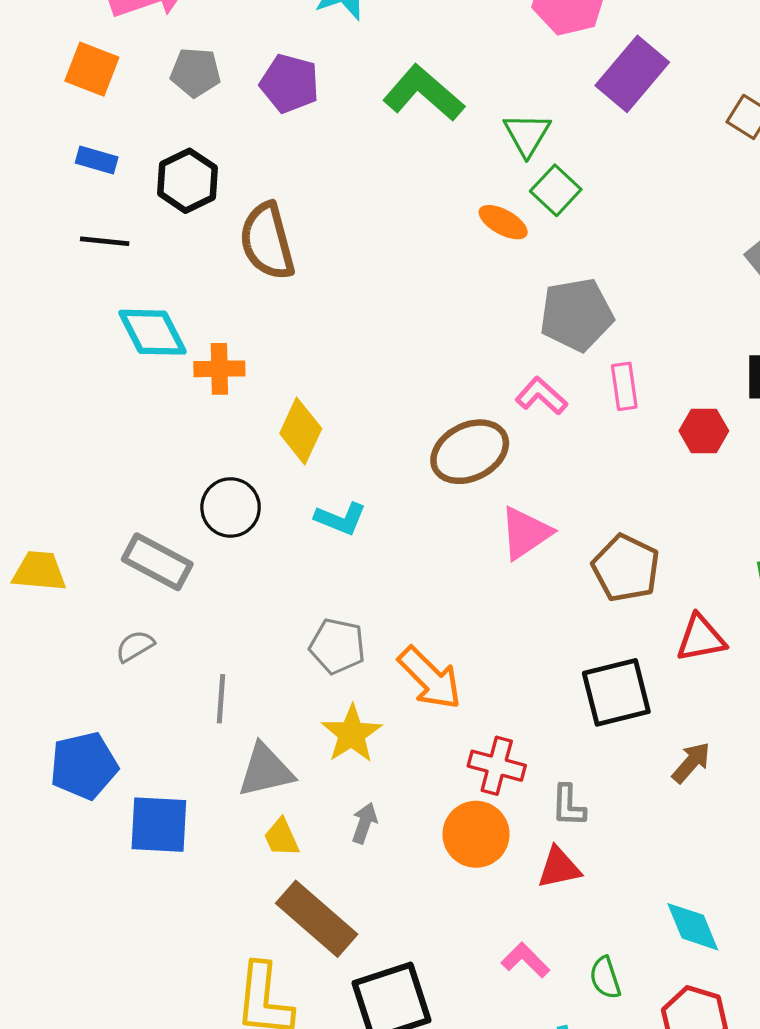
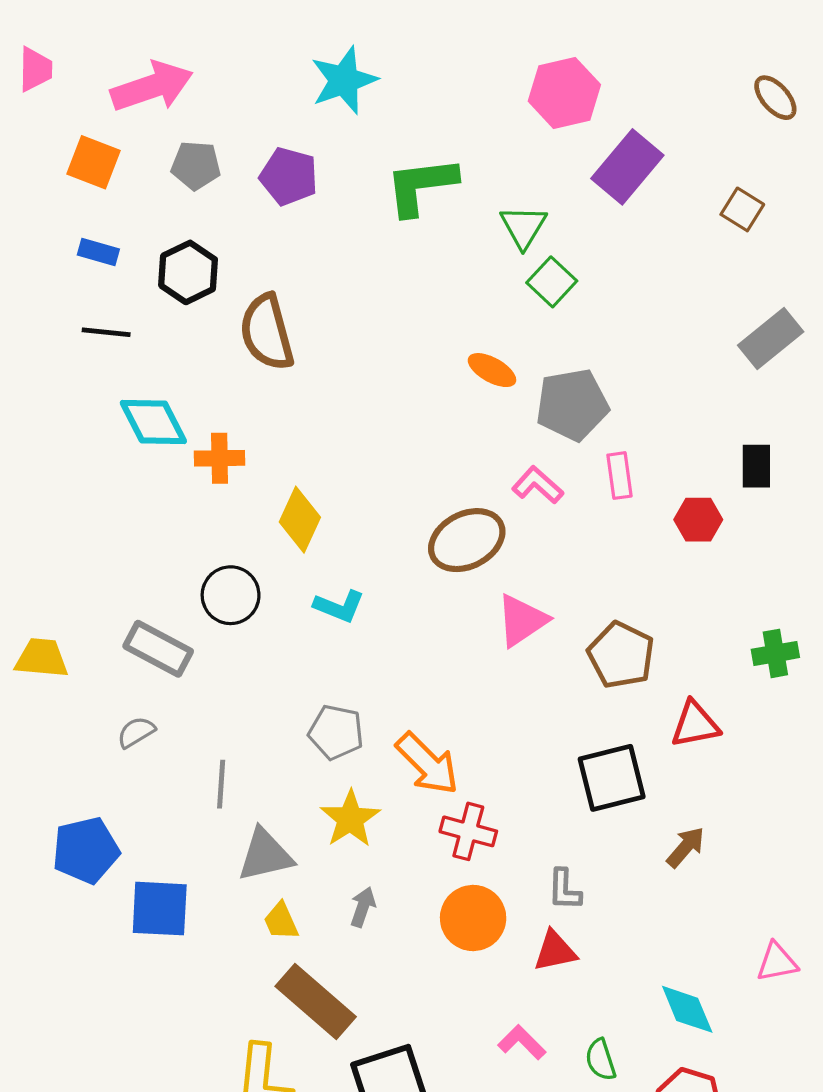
green L-shape: (423, 93) -> (421, 186), turned -48
orange ellipse: (503, 222) -> (492, 370), moved
red cross: (497, 766) -> (468, 831), moved

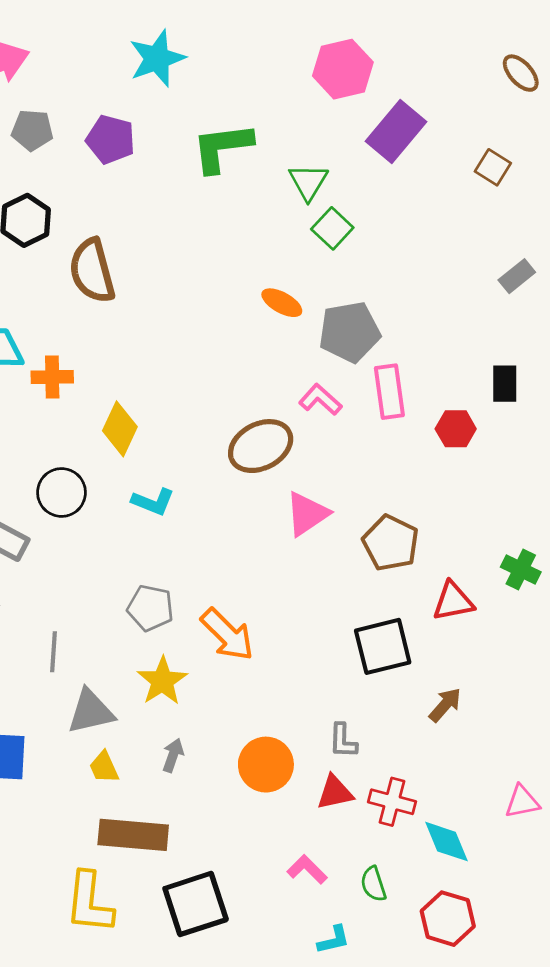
gray rectangle: (771, 339) -> (517, 276), size x0.7
pink rectangle: (619, 476) -> (389, 392), size x1.4
green cross: (775, 653) -> (521, 569), moved, turned 36
red cross: (468, 831) -> (392, 802), moved
brown rectangle: (316, 1001) -> (133, 835), turned -36

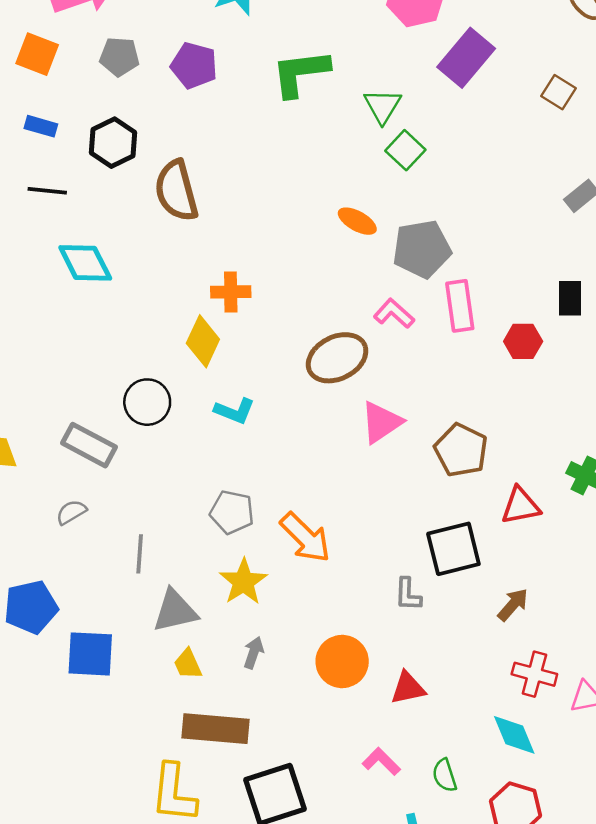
orange cross: (52, 377) -> (231, 292), moved
gray L-shape: (343, 741) -> (408, 594), moved
red cross: (392, 802) -> (534, 674), moved

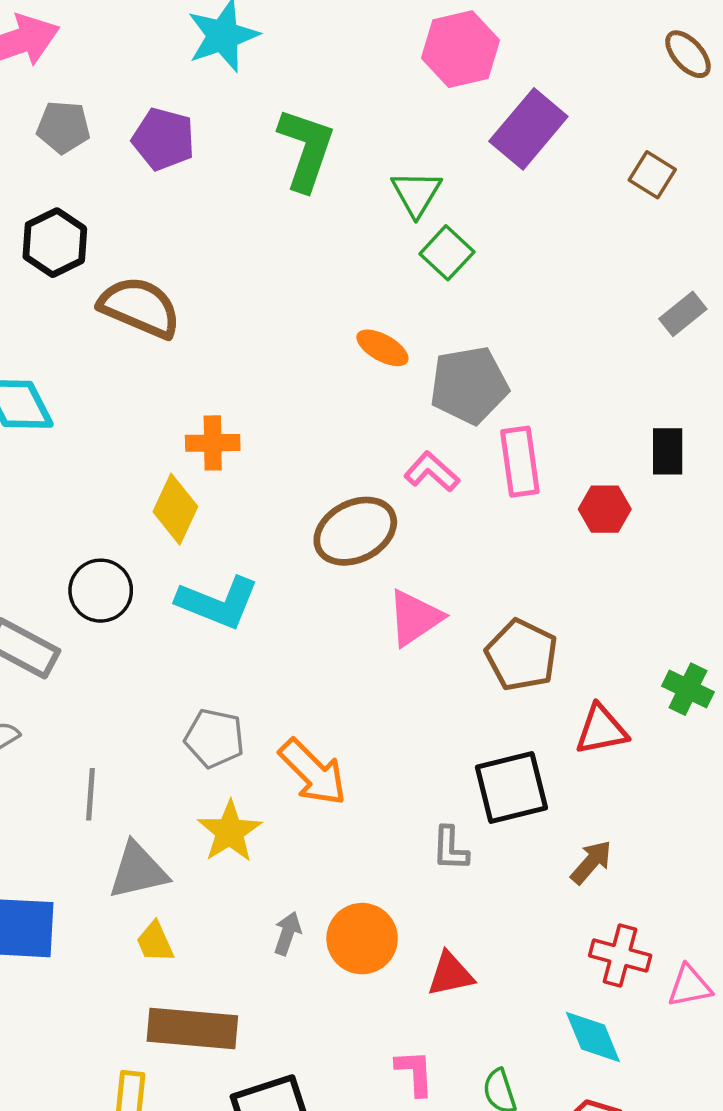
green L-shape: (300, 73) -> (306, 149), turned 116
brown semicircle: (176, 191) -> (140, 307), turned 128
cyan L-shape: (235, 411) -> (218, 602), size x1.5
gray arrow: (254, 653) -> (287, 933), moved
pink L-shape: (381, 761) -> (415, 1073), turned 42

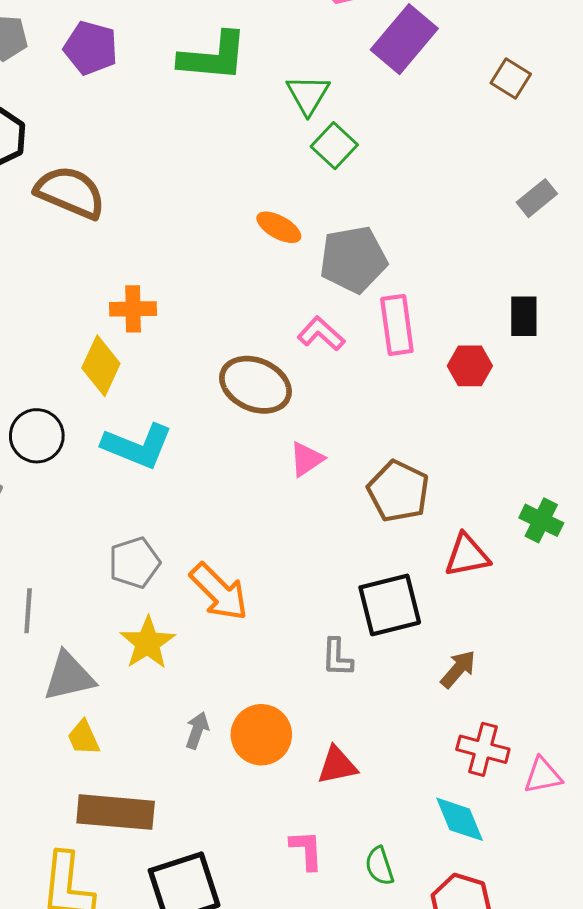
green L-shape: (306, 149) -> (213, 57), turned 76
brown ellipse: (355, 531) -> (255, 385), turned 50
pink triangle: (415, 618) -> (307, 459), size x0.7
gray pentagon: (214, 738) -> (134, 563), turned -30

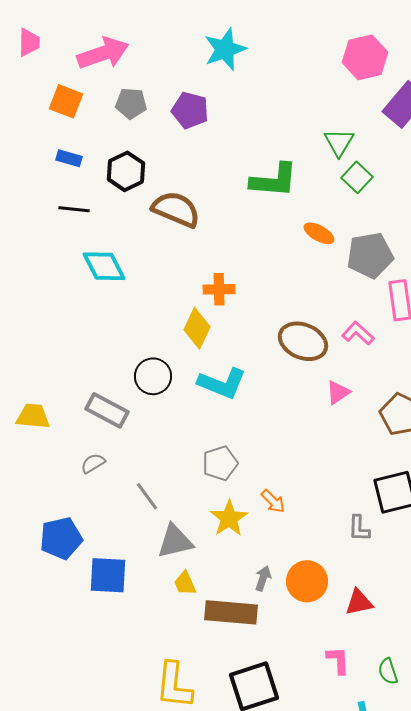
green L-shape: (213, 57) -> (274, 180), moved
pink L-shape: (321, 334) -> (358, 333), moved
orange arrow: (219, 592) -> (273, 501), moved, size x0.6
gray line: (28, 611) -> (147, 496), turned -40
brown rectangle: (116, 812) -> (231, 612), moved

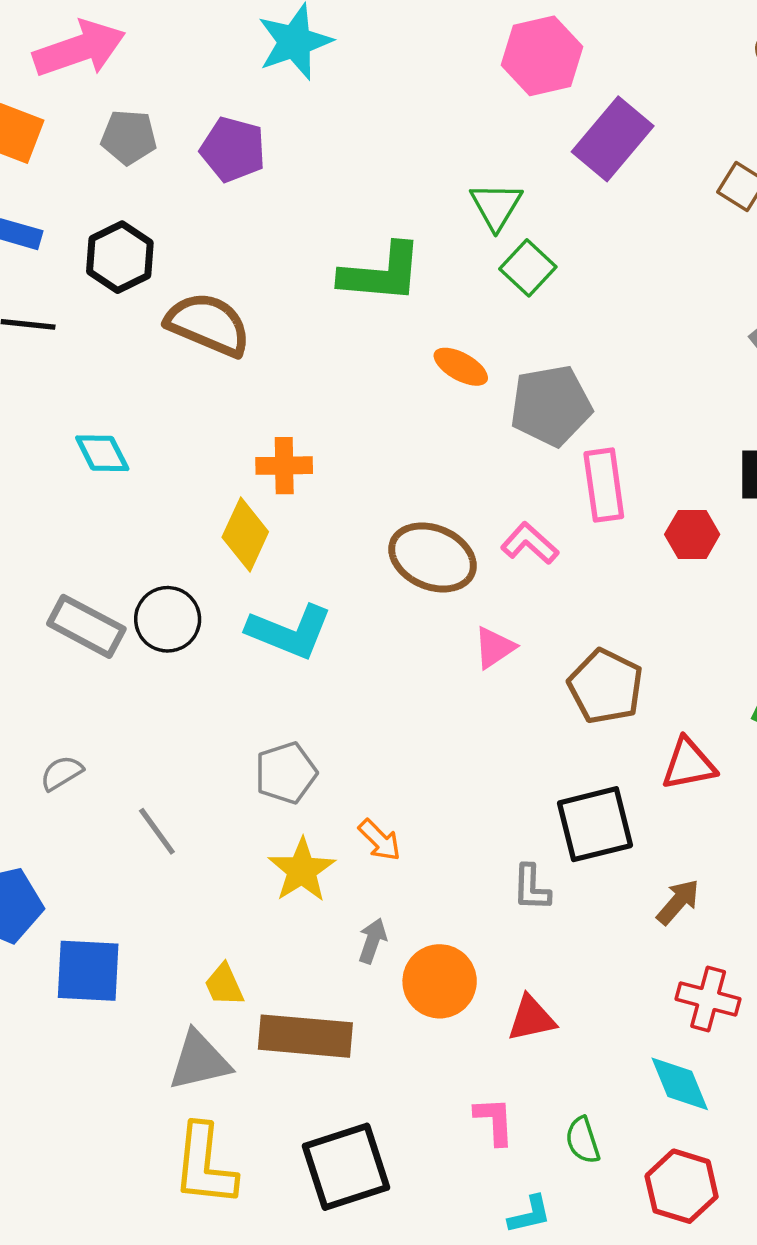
cyan diamond: (104, 266) -> (102, 453), moved, size x0.7
gray rectangle: (107, 410) -> (86, 626), moved
gray triangle: (175, 541) -> (199, 1061), moved
gray arrow: (263, 578) -> (372, 941), moved

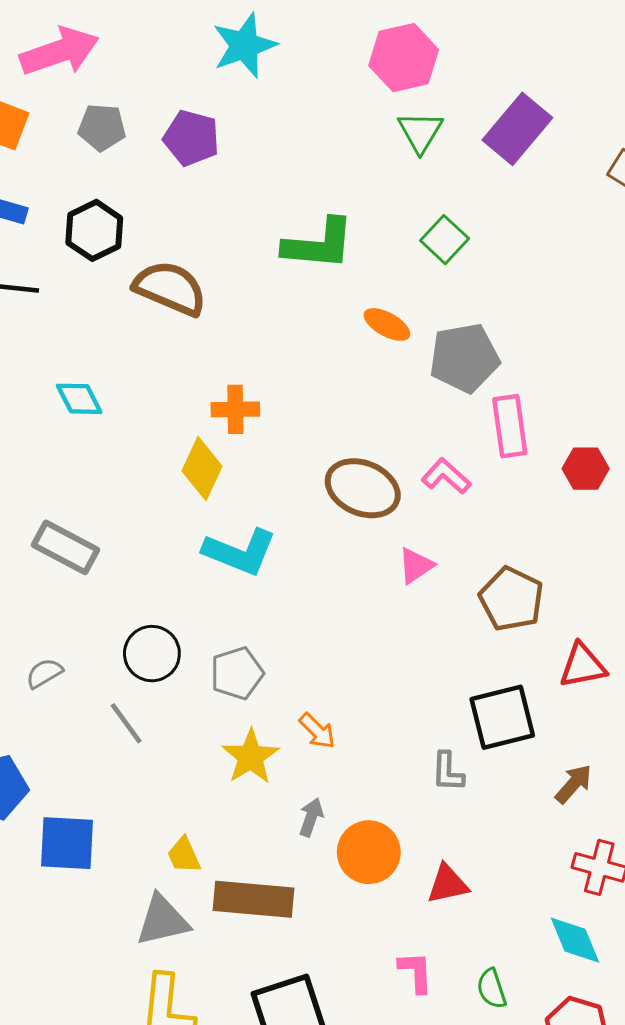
pink hexagon: (542, 56) -> (404, 58), moved
green triangle: (496, 206) -> (420, 132), moved
black circle: (168, 619) -> (152, 654), moved

